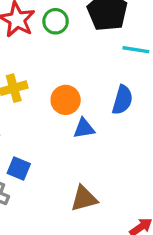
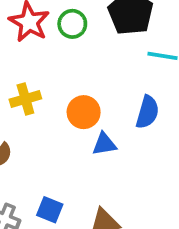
blue square: (19, 168) -> (50, 210), moved

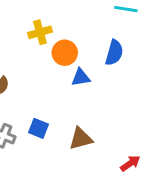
yellow cross: (25, 99) -> (40, 32), moved

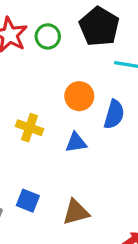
yellow cross: (40, 32) -> (30, 128), moved, turned 35
orange circle: (65, 53) -> (79, 96), moved

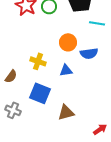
blue semicircle: (114, 114) -> (89, 53), turned 66
blue square: (28, 201) -> (40, 93), moved, size x1.5

